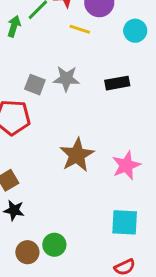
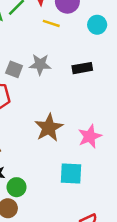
cyan square: (125, 222) -> (71, 174), moved
green circle: (54, 245) -> (17, 187), moved

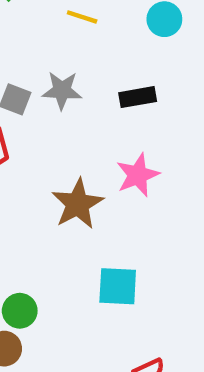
pink star: (90, 136) -> (138, 175), moved

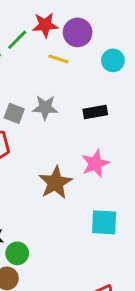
cyan square: (118, 286) -> (104, 222), moved

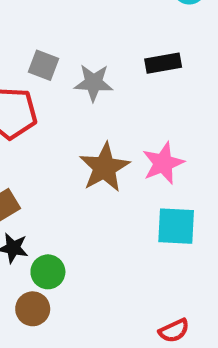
gray star: (45, 108) -> (94, 83), moved
pink star: (95, 163) -> (163, 163), moved

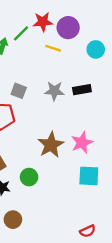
gray star: (94, 83) -> (54, 91), moved
green circle: (48, 272) -> (29, 177), moved

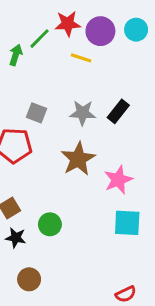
cyan circle: (96, 49) -> (136, 30), moved
black rectangle: (82, 90) -> (118, 111), turned -42
brown star: (51, 145) -> (78, 159), moved

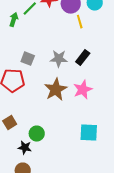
yellow line: (81, 58) -> (80, 22), moved, turned 56
pink star: (118, 180) -> (83, 90), moved
black star: (16, 238) -> (25, 148), moved

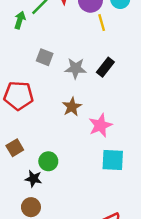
gray square: (28, 59) -> (45, 57), moved
brown star: (56, 90) -> (72, 107), size x0.7
pink star: (83, 90) -> (100, 125), moved

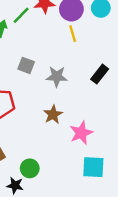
yellow line: (102, 23) -> (73, 34), moved
black rectangle: (105, 67) -> (100, 74), moved

